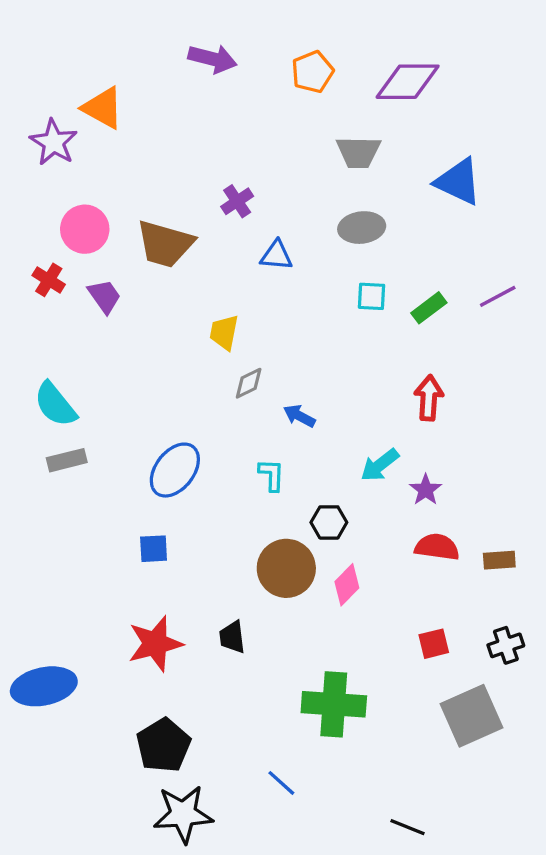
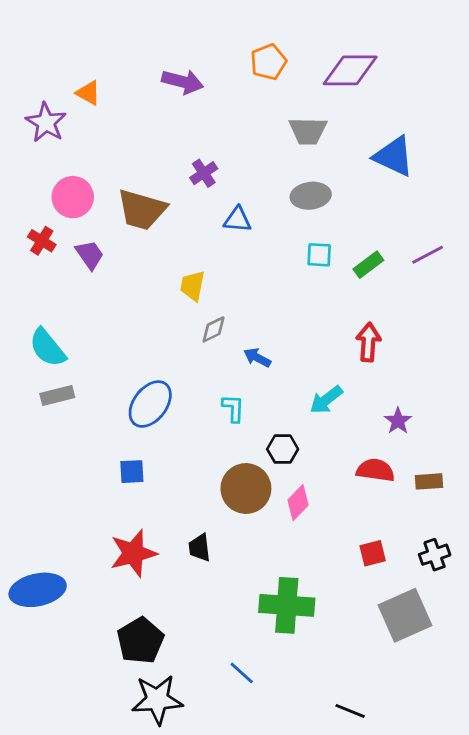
purple arrow: (213, 59) -> (183, 82), moved
orange triangle: (103, 108) -> (88, 93), size x0.7
purple star: (426, 490) -> (398, 421), moved

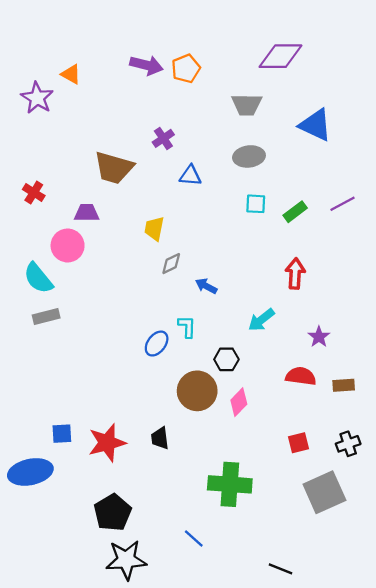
orange pentagon: (268, 62) -> (186, 69), moved
pink circle: (73, 197) -> (68, 245), moved
purple trapezoid: (90, 255) -> (87, 213), moved, turned -55
blue ellipse: (150, 404) -> (157, 344), moved, size x0.7
blue square: (132, 472) -> (62, 434), moved

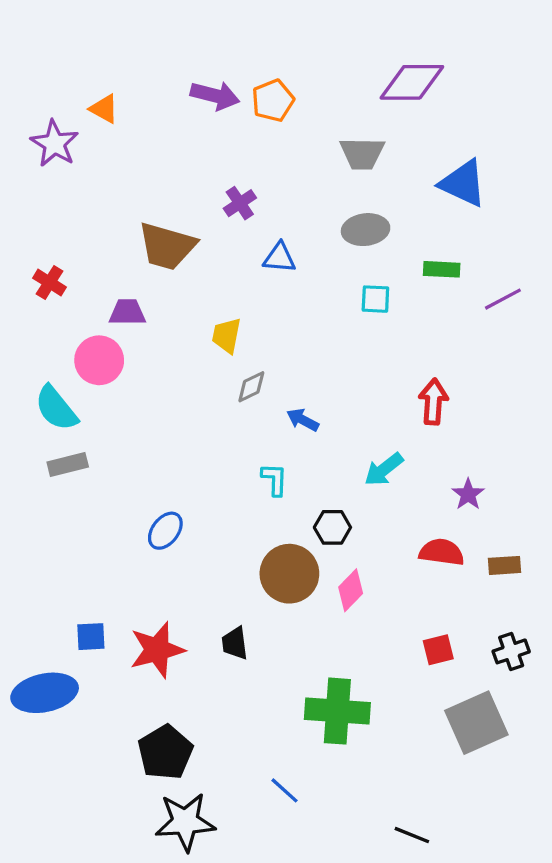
green rectangle: (295, 212) -> (442, 269), moved, turned 40
blue ellipse: (157, 344) -> (165, 531), moved

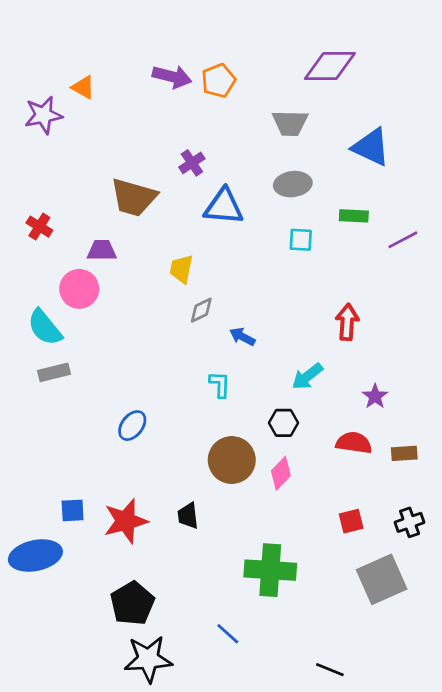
purple star: (54, 144) -> (43, 115), turned 30
blue triangle: (279, 258) -> (224, 207), size x1.5
black hexagon: (332, 527) -> (283, 423), moved

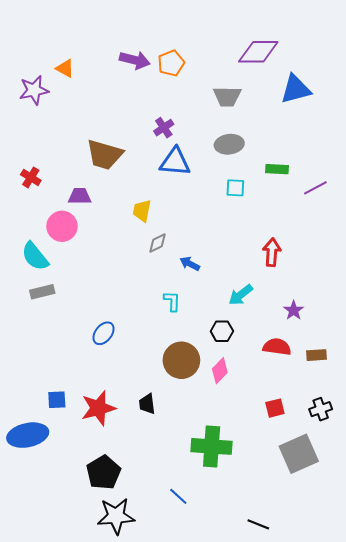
blue triangle: (371, 147) -> (296, 89), moved, turned -40
purple cross: (192, 163) -> (164, 128), moved

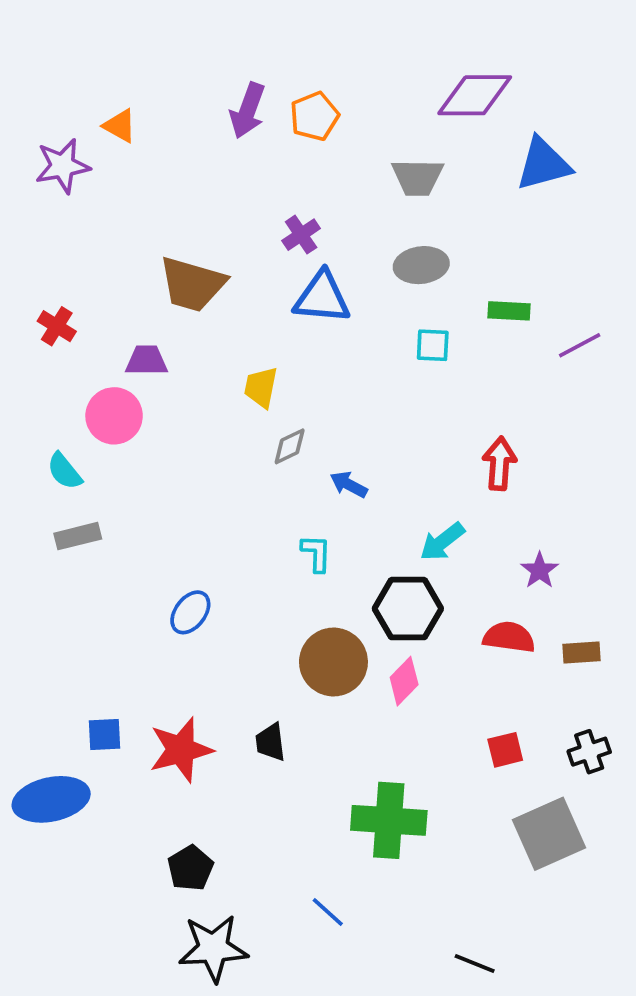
purple arrow: (135, 60) -> (248, 111), turned 96
cyan semicircle: (35, 256) -> (64, 471), size x0.7
black hexagon: (222, 331) -> (408, 609), size x1.6
black pentagon: (104, 472) -> (190, 868), size x0.7

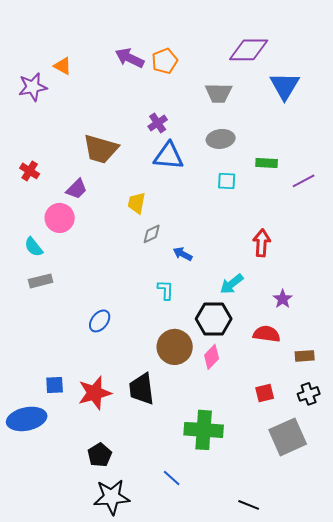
purple arrow: (248, 111) -> (130, 58), turned 96
blue triangle: (543, 164) -> (285, 86), turned -44
purple trapezoid: (146, 361) -> (77, 189), turned 135
brown rectangle: (582, 652) -> (305, 356), moved
black trapezoid: (271, 742) -> (142, 389), size x1.6

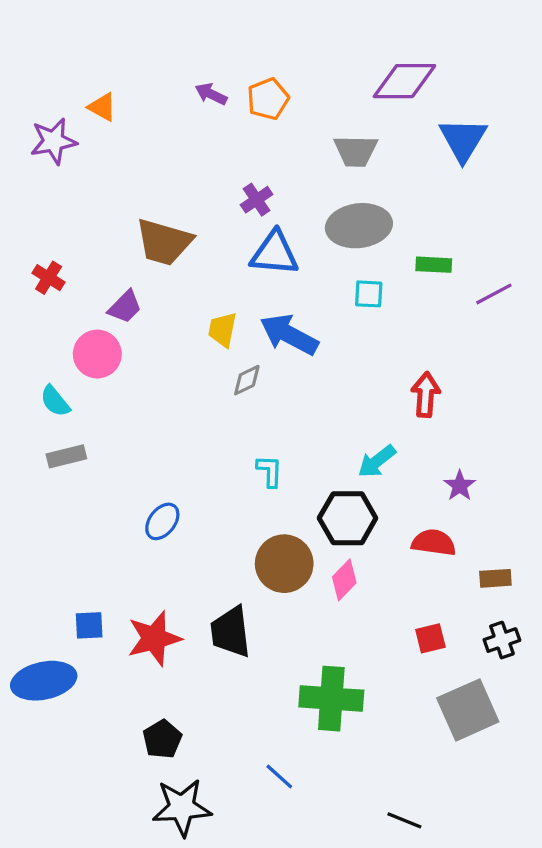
purple arrow: (130, 58) -> (211, 94), size x0.7
gray ellipse: (221, 139) -> (359, 226), size x1.4
blue arrow: (183, 254) -> (289, 335), moved, size x1.8

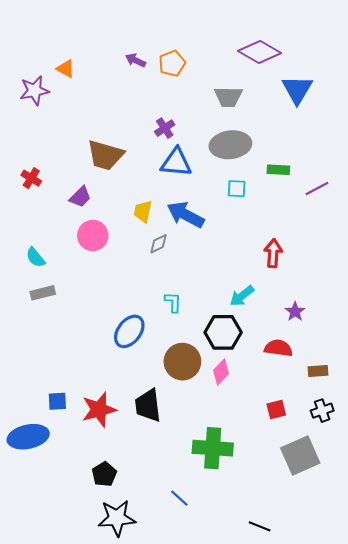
purple diamond: (404, 81) -> (260, 52), turned 30
pink circle: (97, 354) -> (93, 235), moved
blue ellipse: (162, 521) -> (129, 331), moved, size x1.4

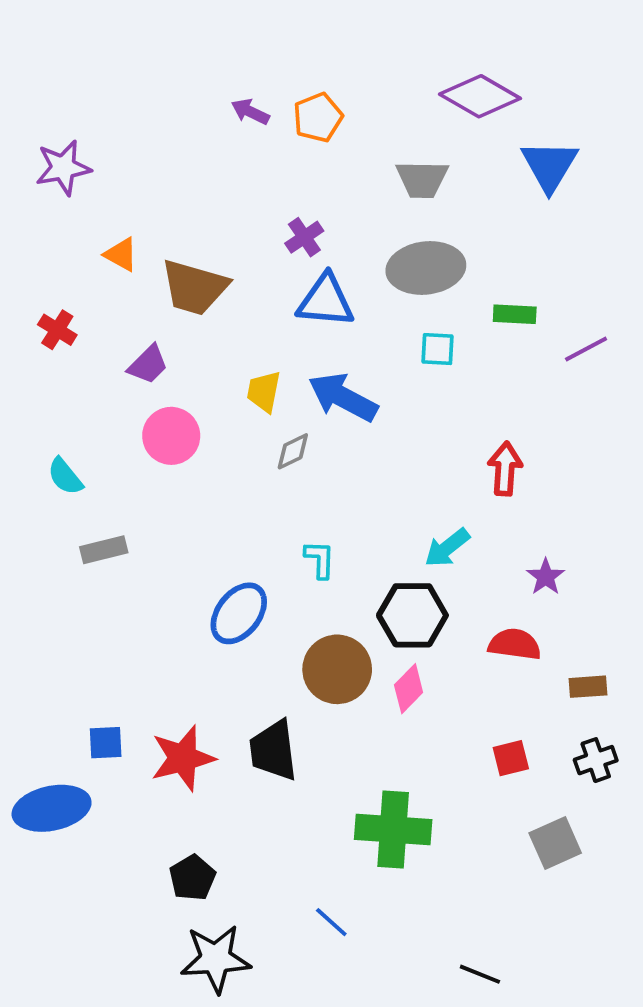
orange triangle: (66, 69) -> (121, 254), moved
gray rectangle: (43, 293) -> (104, 550), moved
gray square: (300, 455) -> (555, 843), size x0.7

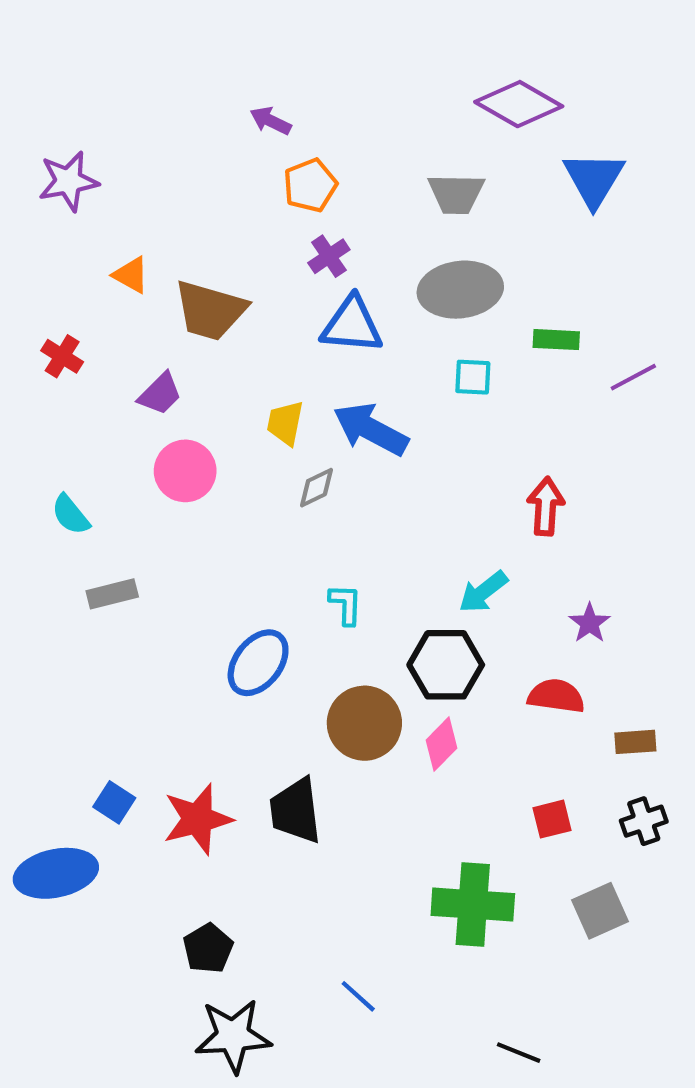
orange pentagon: (318, 117) -> (310, 185), moved
blue square: (106, 743) -> (114, 802), turned 36
green cross: (393, 830) -> (473, 905), moved

